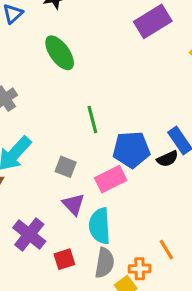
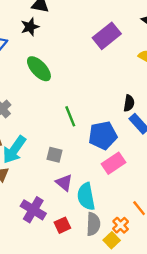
black semicircle: (167, 159) -> (129, 103), moved, turned -49
pink rectangle: (111, 179) -> (114, 163), moved
orange cross: (140, 269) -> (121, 225), turned -35

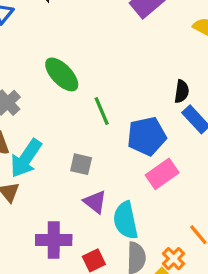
green ellipse: (39, 69) -> (62, 74), moved
purple cross: (33, 210) -> (54, 240), turned -30

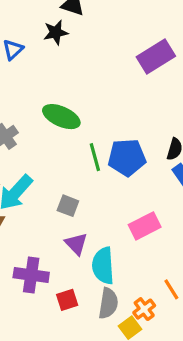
green ellipse: (62, 74) -> (61, 117), turned -30
blue pentagon: (147, 136) -> (127, 157), moved

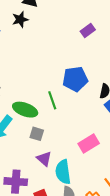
purple rectangle: (156, 56) -> (88, 31), size x0.6
green ellipse: (61, 117) -> (25, 110), moved
blue pentagon: (127, 157) -> (75, 79), moved

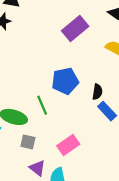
purple rectangle: (88, 31) -> (75, 28), size x1.6
pink rectangle: (89, 144) -> (68, 145), moved

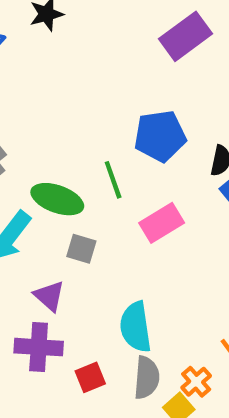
pink rectangle: (68, 145) -> (162, 223), moved
purple triangle: (37, 168) -> (49, 296), moved

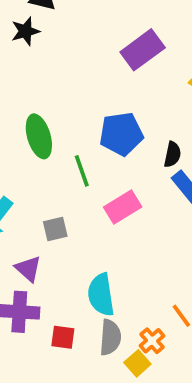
green ellipse: (57, 199) -> (39, 136), moved, turned 54
gray square: (81, 249) -> (55, 229), turned -30
red square: (90, 377) -> (63, 337), turned 30

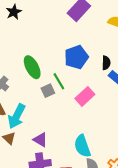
gray square: (55, 229) -> (48, 91), moved

